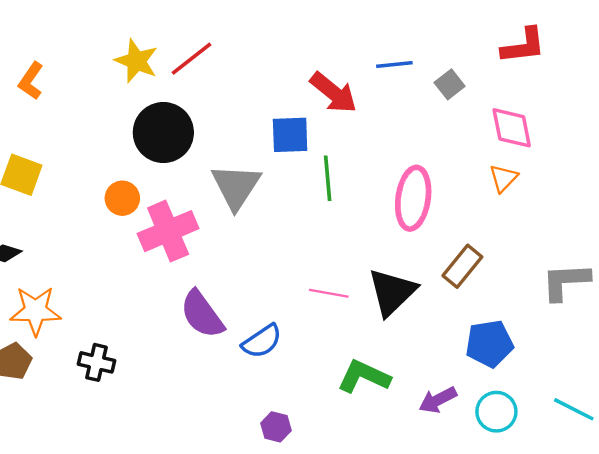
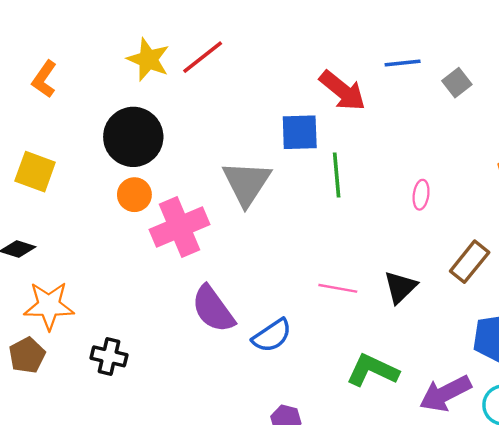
black circle: (163, 133) -> (133, 137), moved
pink ellipse: (413, 198) -> (421, 195), size x0.5
black triangle: (392, 292) -> (400, 287), size x0.7
purple arrow: (438, 400) -> (445, 393), size x1.4

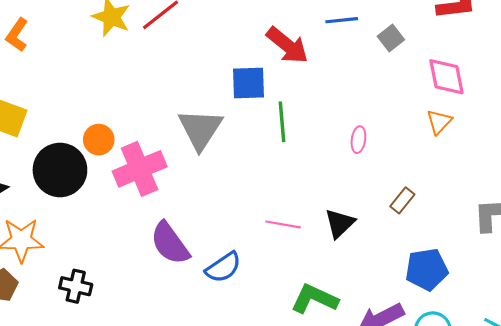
black circle: (133, 137) -> (60, 170), moved
brown rectangle: (470, 262) -> (402, 200), size x0.7

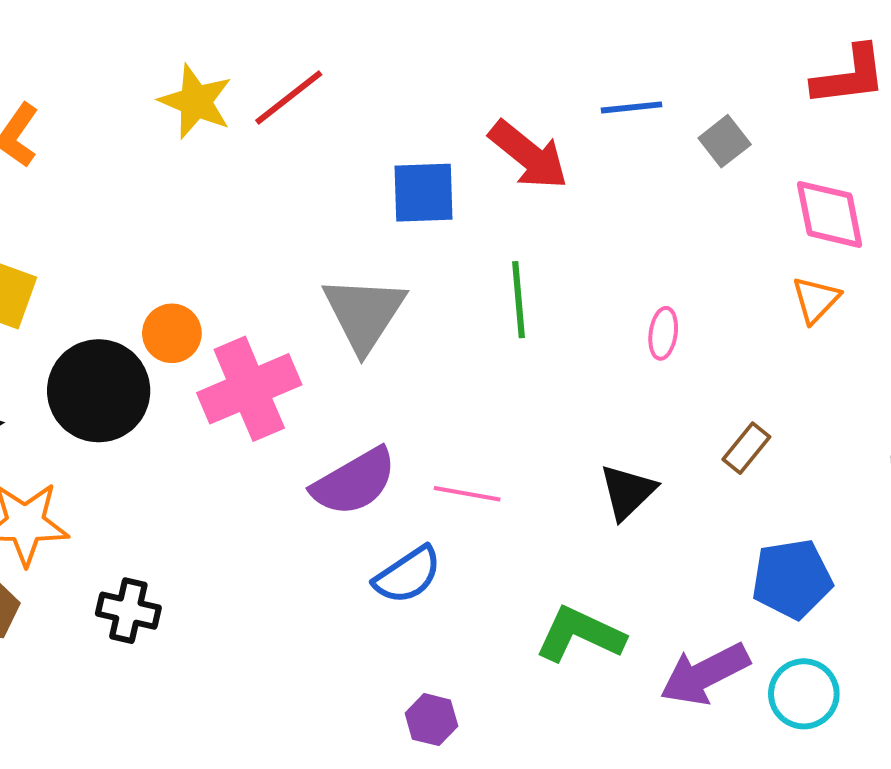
blue square: (248, 83) -> (423, 193), moved
pink line: (283, 224) -> (467, 494), moved
purple semicircle: (170, 243) -> (354, 482), moved, turned -84

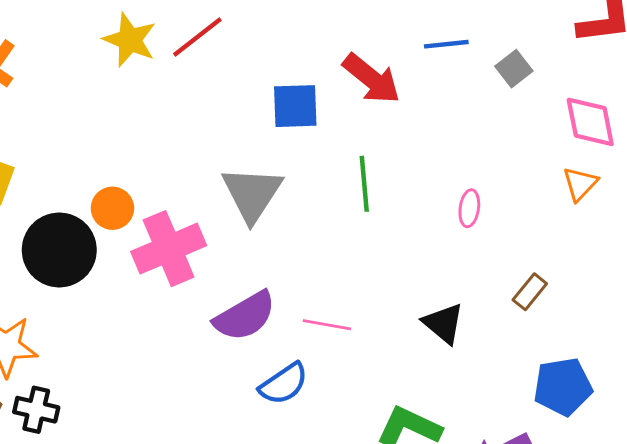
black triangle: (628, 492) -> (443, 323), turned -36
black cross: (128, 611) -> (36, 410), moved

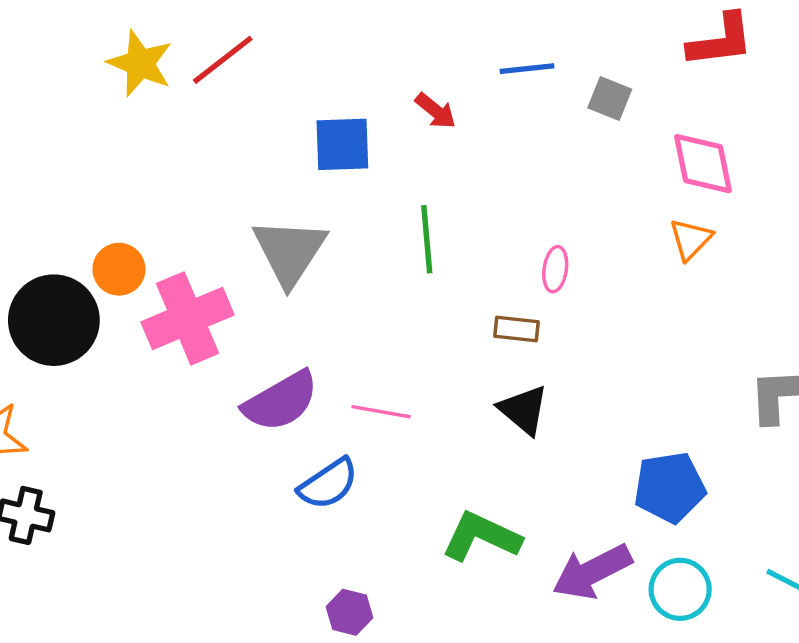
gray square: (514, 69) -> (610, 99), turned -30
red arrow: (371, 79) -> (436, 111), size x0.6
brown rectangle: (530, 292) -> (517, 329), moved, turned 57

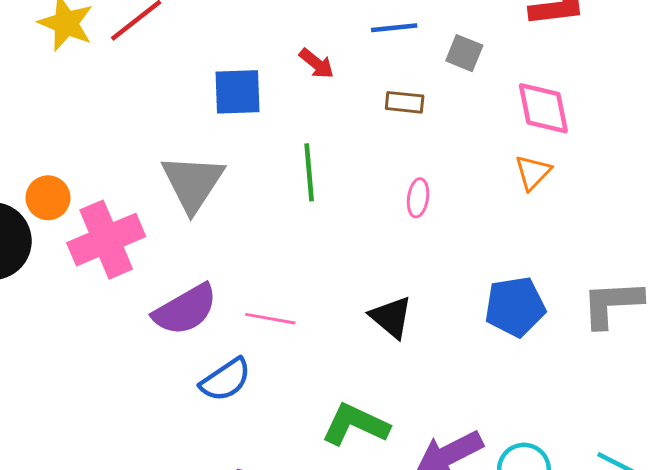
brown rectangle: (517, 329) -> (405, 102), moved
blue pentagon: (670, 487) -> (515, 307), moved

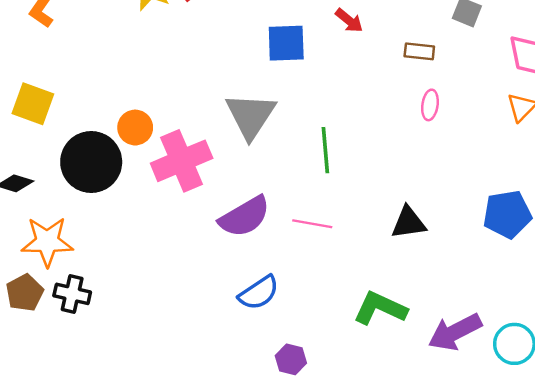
green line: (309, 172) -> (325, 150), moved
pink ellipse: (418, 198) -> (430, 105), moved
black triangle: (391, 317) -> (409, 223), turned -48
blue semicircle: (226, 380) -> (259, 293), moved

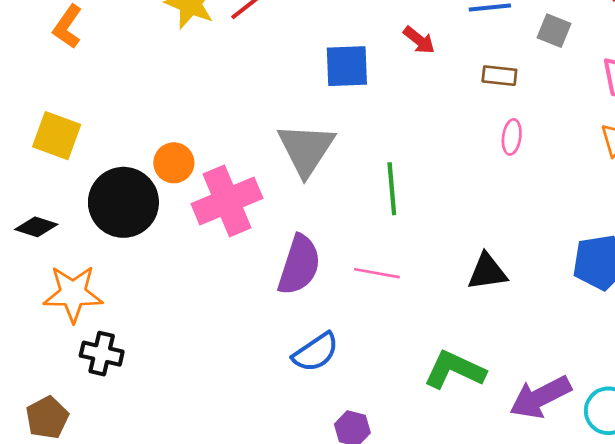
purple semicircle: (245, 217) -> (299, 265), turned -42
brown pentagon: (25, 293) -> (47, 418), moved

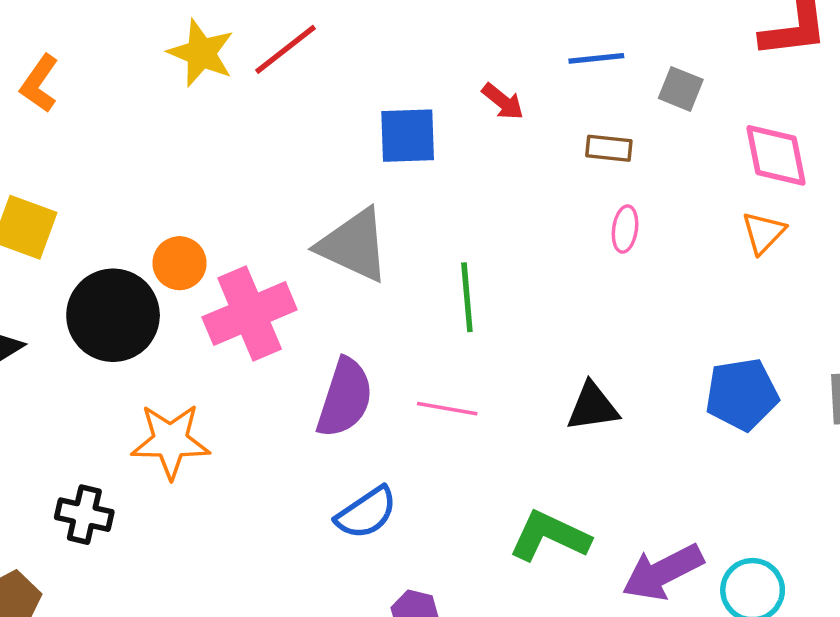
gray triangle: (306, 149) -> (354, 245), turned -38
orange star: (73, 294) -> (171, 441), moved

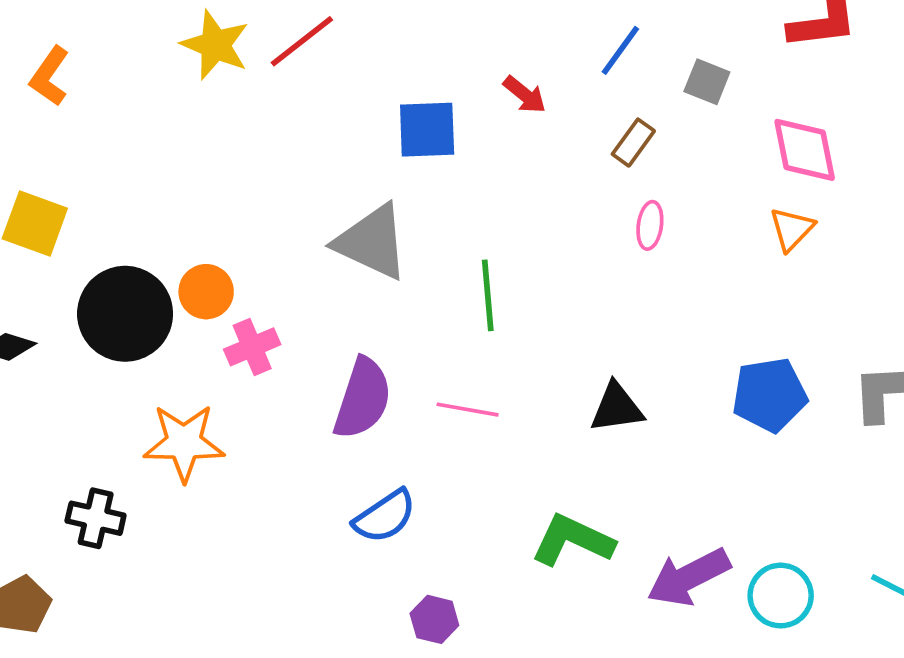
blue line: (596, 58) -> (620, 50), turned -48
brown rectangle: (609, 148) -> (633, 143), turned -60
orange circle: (180, 263) -> (206, 292), moved
pink cross: (250, 313) -> (252, 347), moved, size x0.6

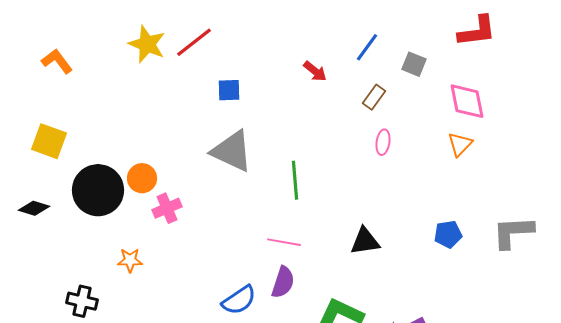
orange L-shape: (50, 76) -> (57, 61), turned 108
blue square: (427, 130) -> (229, 90), moved, size x0.7
blue pentagon: (770, 395) -> (448, 234), size x0.7
purple semicircle: (363, 398) -> (283, 282), moved, size x0.7
orange star: (184, 443) -> (130, 260), size x0.6

